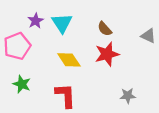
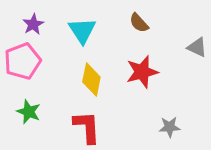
purple star: (36, 21) -> (33, 24), moved
brown semicircle: (105, 29) -> (139, 23), moved
yellow diamond: (69, 60) -> (91, 80), turned 45

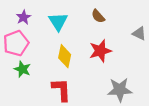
green star: (29, 112) -> (22, 69), moved
gray star: (170, 127) -> (120, 90), size x1.6

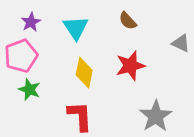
gray star: (120, 90) -> (156, 116), turned -30

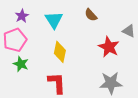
red star: (130, 66) -> (109, 47), moved, turned -30
gray star: (156, 116) -> (111, 83), turned 30

